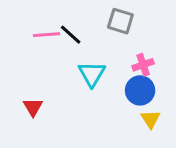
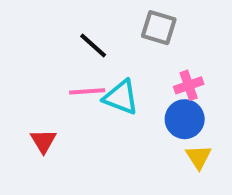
pink line: (47, 35) -> (87, 91), moved
cyan triangle: (92, 74) -> (121, 97), turned -40

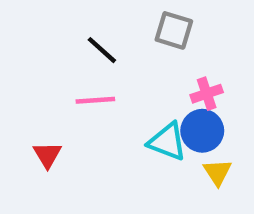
cyan triangle: (121, 97) -> (167, 142), moved

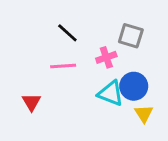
gray square: (174, 30) -> (131, 36), moved
pink cross: (207, 94) -> (106, 57), moved

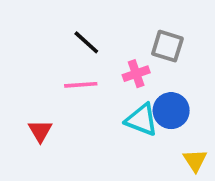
yellow triangle: (144, 114) -> (195, 160), moved

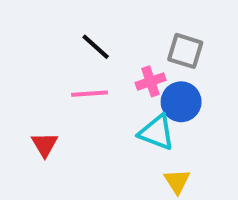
blue circle: (171, 111) -> (181, 102), moved
yellow triangle: (195, 160) -> (177, 181), moved

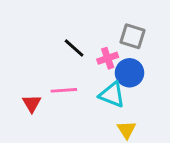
black line: (96, 47) -> (74, 48), moved
pink line: (89, 94) -> (64, 90), moved

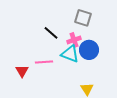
gray square: (132, 36) -> (83, 18), moved
cyan triangle: (112, 95) -> (70, 54), moved

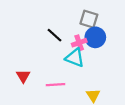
blue circle: (89, 50) -> (95, 37), moved
pink line: (44, 62) -> (56, 85), moved

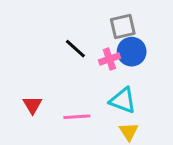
gray square: (89, 19) -> (123, 26), turned -30
cyan triangle: (75, 58) -> (123, 100), moved

